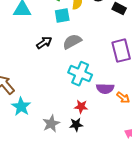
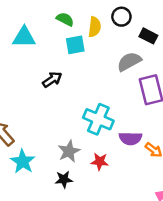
gray semicircle: (72, 42) -> (129, 62), moved
gray star: (51, 124) -> (69, 151), moved
black star: (76, 125) -> (64, 179), moved

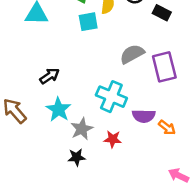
gray semicircle: (129, 62) -> (132, 54), moved
black arrow: (52, 79) -> (49, 76), moved
cyan star: (23, 162) -> (59, 110), moved

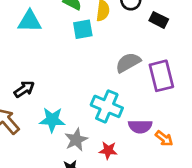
black arrow: (49, 76) -> (24, 89), moved
cyan star: (59, 110) -> (52, 120), turned -30

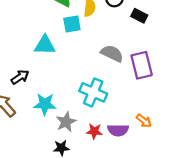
cyan triangle: (30, 21) -> (45, 45), moved
gray semicircle: (128, 63) -> (112, 53), turned 55
purple semicircle: (140, 126) -> (118, 130), moved

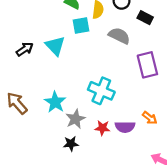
cyan triangle: (45, 45) -> (55, 46), turned 45
gray semicircle: (112, 53) -> (119, 36), moved
black arrow: (20, 77) -> (25, 49), moved
cyan star: (45, 104) -> (55, 102), turned 30

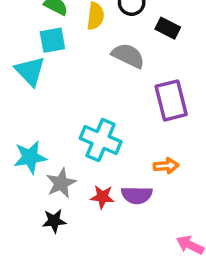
cyan square: (81, 26) -> (52, 40), moved
cyan star: (55, 102) -> (30, 157), turned 30
orange arrow: (150, 118) -> (166, 166), moved, turned -42

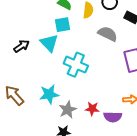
cyan cross: (101, 140) -> (76, 65), moved
red star: (102, 197) -> (92, 109), moved

